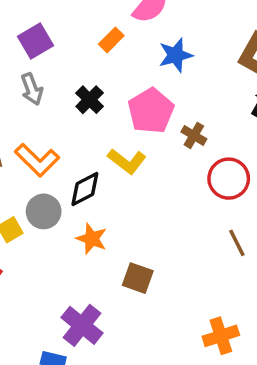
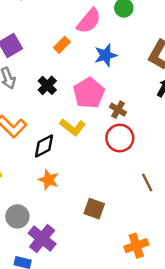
red circle: (229, 179) -> (120, 138), moved
gray circle: (44, 211) -> (17, 216), moved
brown square: (138, 278) -> (94, 209), moved

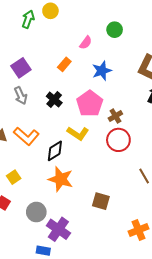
pink semicircle: (89, 21) -> (86, 43), size x0.6
brown cross: (118, 110) -> (115, 116), turned 32
orange star: (49, 180) -> (61, 179), size x1.4

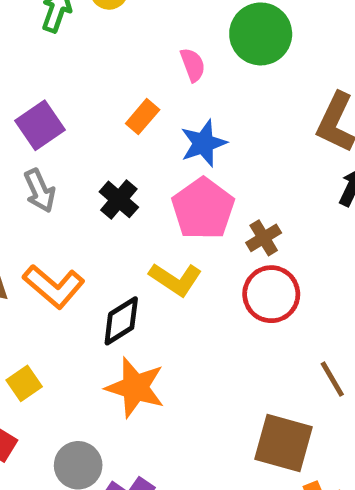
green circle: (115, 30) -> (261, 34), size x1.6
pink semicircle: (86, 43) -> (193, 65), turned -56
blue star: (102, 71) -> (203, 143), moved
brown square: (101, 201) -> (284, 443), moved, size x1.4

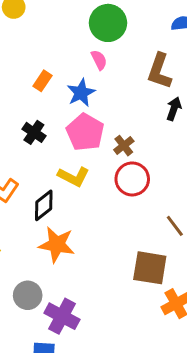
pink semicircle: (193, 65) -> (99, 60), moved

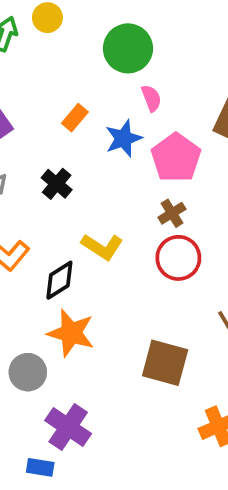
green circle: (108, 23) -> (128, 48), moved
pink pentagon: (85, 132) -> (176, 158), moved
brown square: (150, 268) -> (165, 363), moved
gray circle: (28, 295) -> (28, 372), moved

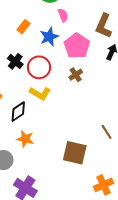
red circle: (178, 258) -> (39, 67), moved
orange star: (71, 333) -> (25, 139), size x0.7

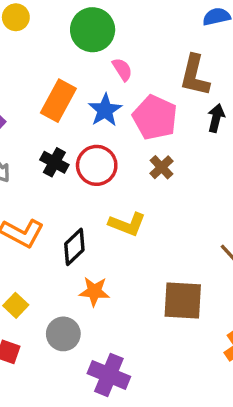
orange rectangle: (24, 27) -> (58, 101), size x1.6
yellow L-shape: (40, 93) -> (127, 224), moved

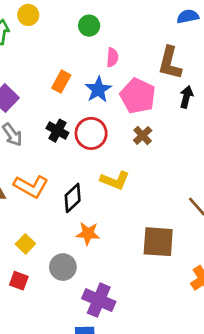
green circle: (93, 30) -> (89, 26), size x0.6
pink semicircle: (122, 69) -> (112, 57), turned 36
orange rectangle: (58, 101) -> (61, 82), size x0.7

